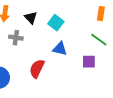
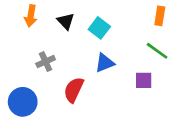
gray cross: (16, 38) -> (46, 62), moved, turned -32
blue triangle: (60, 49) -> (105, 63), turned -35

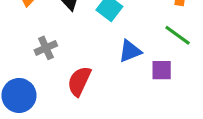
blue triangle: (105, 63) -> (130, 51), moved

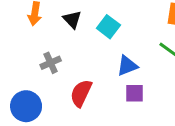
purple square: (162, 70) -> (134, 93), moved

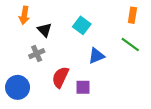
black triangle: (72, 19) -> (45, 30), moved
purple square: (134, 93) -> (83, 87), moved

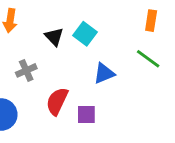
black triangle: (45, 30) -> (54, 37), moved

